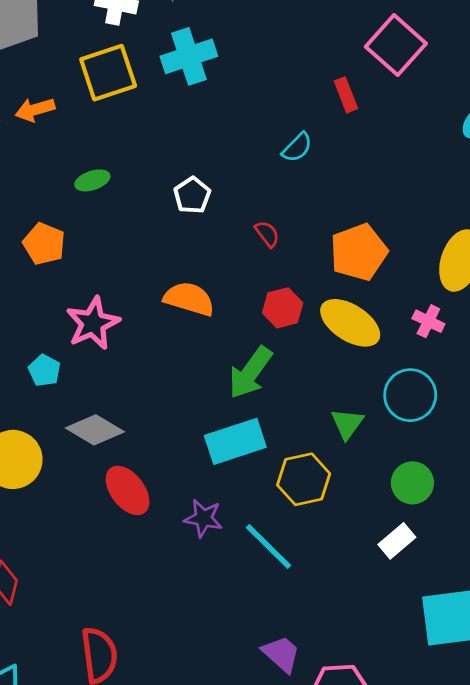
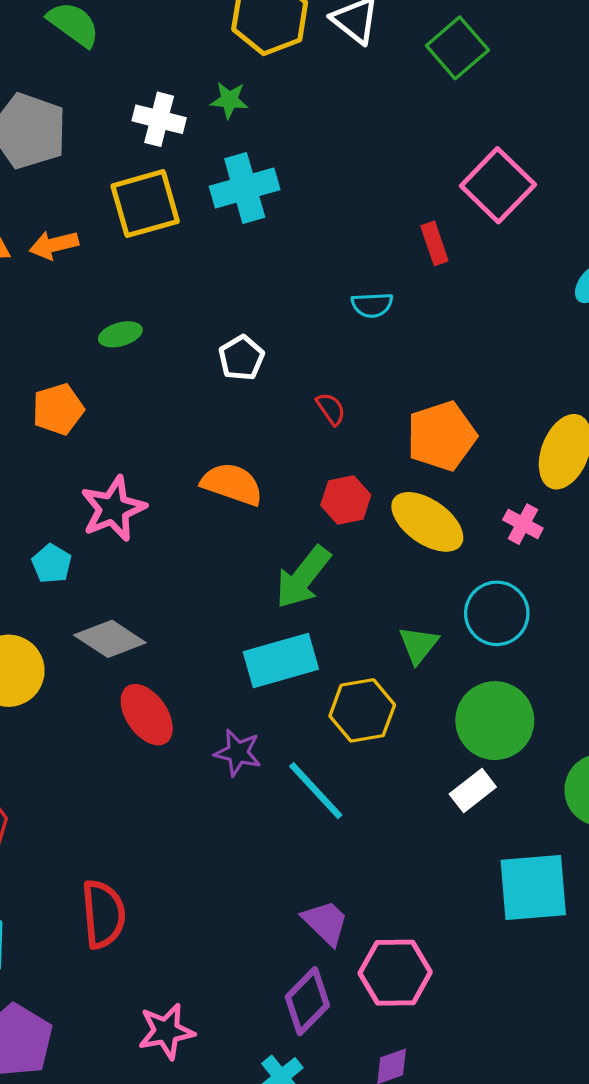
cyan semicircle: (297, 147) -> (372, 305), turned 40
orange pentagon: (44, 244) -> (58, 409), turned 30
green circle: (412, 483) -> (495, 721), size x1.5

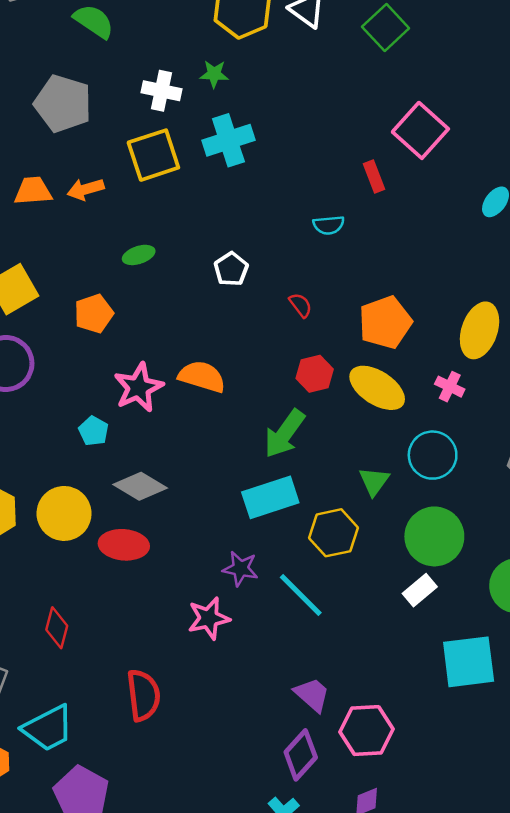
orange semicircle: (232, 484) -> (202, 377), moved
red ellipse: (147, 715) -> (124, 545), moved, turned -48
pink star: (166, 1031) -> (209, 618), moved

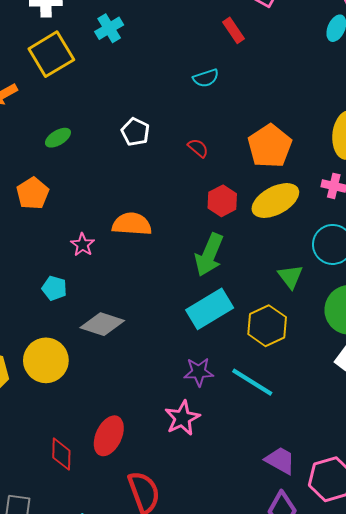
cyan cross: (228, 140) -> (109, 28), size x0.7
pink star: (139, 387) -> (83, 245), size x0.6
yellow ellipse: (377, 388) -> (275, 201), turned -48
red ellipse: (124, 545) -> (109, 436), moved, turned -57

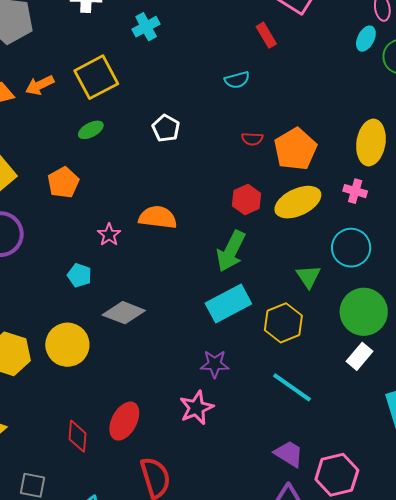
yellow square: (51, 54) -> (96, 77), moved
red semicircle: (198, 148) -> (252, 139), moved, turned 140
cyan line: (252, 382) -> (292, 387), moved

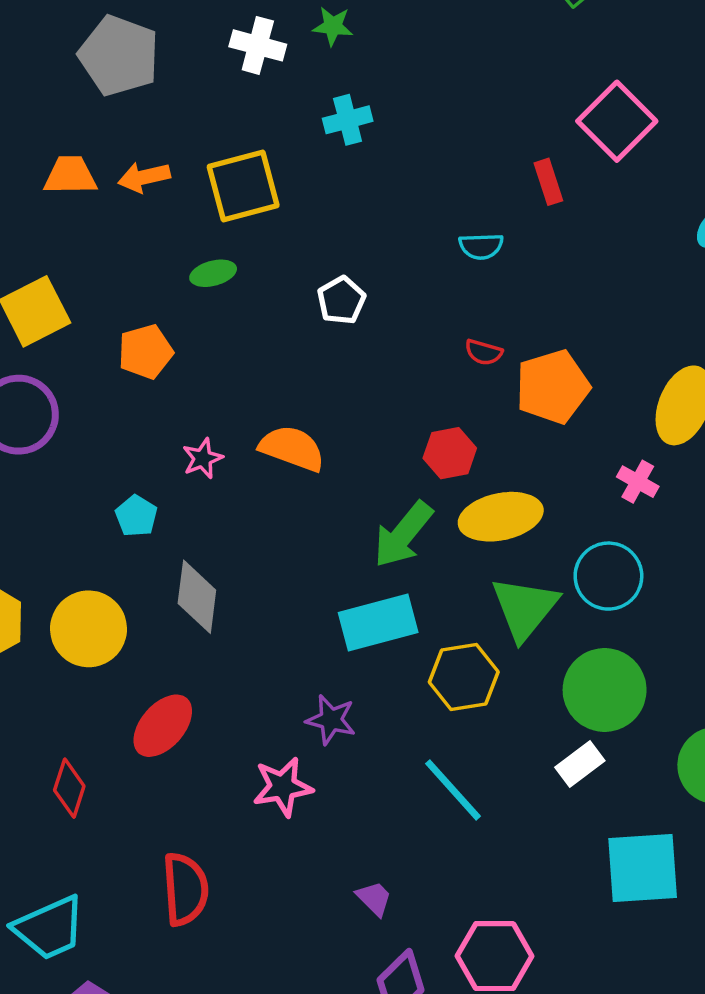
yellow ellipse: (298, 202) -> (501, 517), moved
green triangle: (308, 276) -> (525, 608), size x1.6
gray diamond: (124, 313) -> (197, 597), turned 63
red ellipse: (124, 421) -> (163, 726), moved
purple trapezoid: (289, 454) -> (374, 898), moved, size x0.7

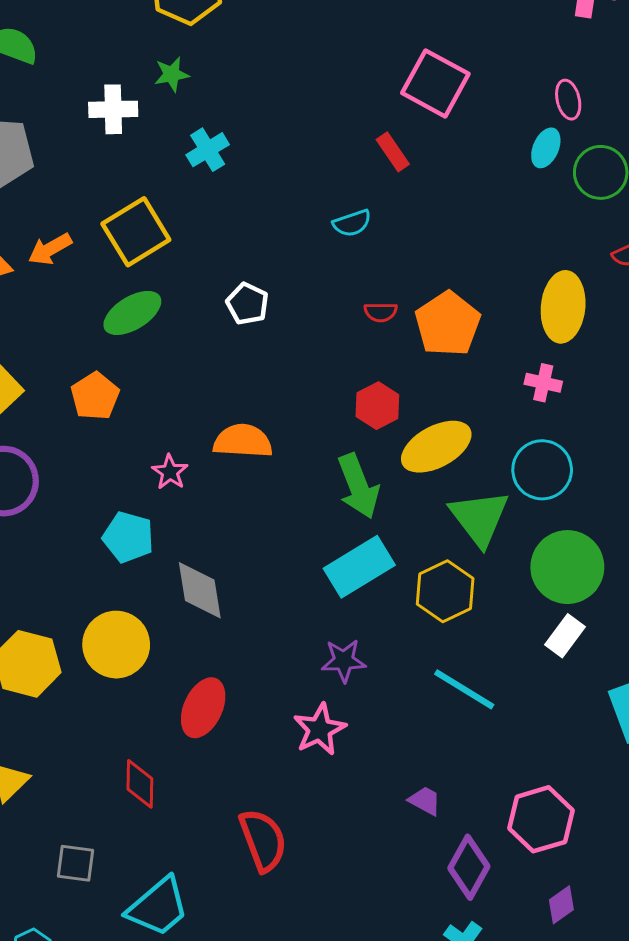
green ellipse: (213, 273) -> (132, 313), size x1.5
cyan pentagon: (136, 516) -> (128, 537), size x1.4
green arrow: (403, 535) -> (358, 486), turned -44

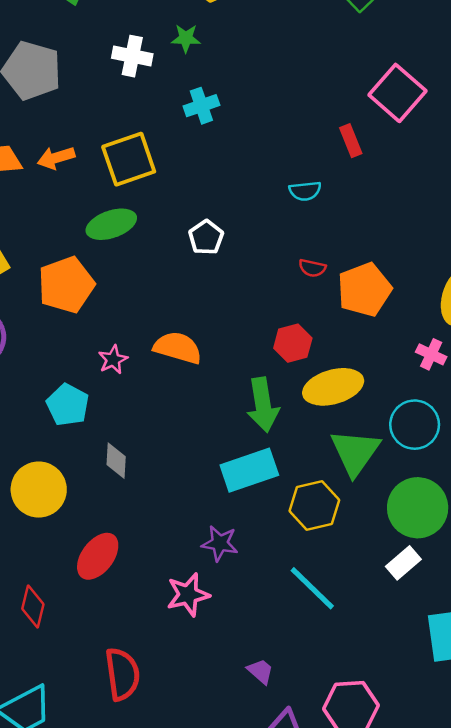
orange pentagon: (95, 396) -> (66, 285), size x1.4
gray diamond: (200, 590) -> (116, 461), size x0.7

